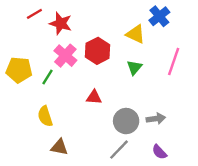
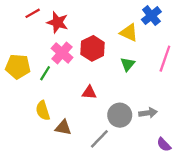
brown triangle: (59, 147) -> (63, 128), moved
gray line: (119, 150) -> (99, 139), moved
purple semicircle: (159, 152) -> (164, 145), moved

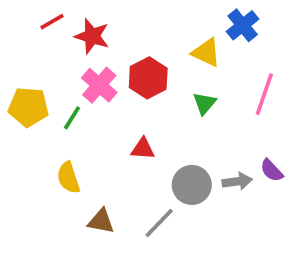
brown triangle: (63, 128) -> (101, 221), moved
purple semicircle: (164, 145) -> (272, 170), moved

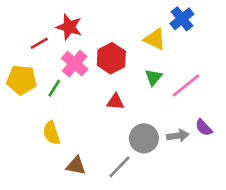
red line: (52, 22) -> (39, 43), moved
pink line: (264, 94) -> (186, 85), moved, turned 32
red triangle: (143, 149) -> (115, 102), moved

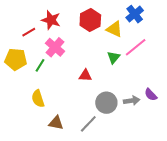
red hexagon: (111, 58) -> (90, 20), moved
pink line: (186, 85) -> (136, 47), moved

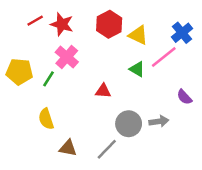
blue cross: (135, 14) -> (182, 33), moved
red line: (29, 32) -> (35, 21), moved
green triangle: (113, 57) -> (137, 69), turned -40
purple semicircle: (151, 95) -> (184, 97), moved

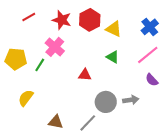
red star: (62, 24) -> (62, 20), moved
pink line: (164, 57) -> (148, 55), moved
yellow semicircle: (46, 119) -> (26, 98), moved, turned 54

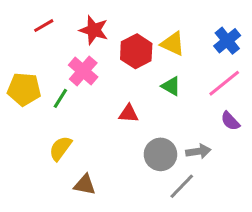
red hexagon: (90, 20) -> (136, 51), moved
yellow semicircle: (26, 98) -> (60, 148), moved
gray line: (88, 123) -> (182, 186), moved

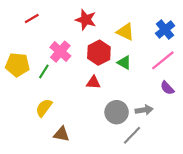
red star: (94, 30) -> (86, 20), moved
red hexagon: (136, 51) -> (99, 53), moved

